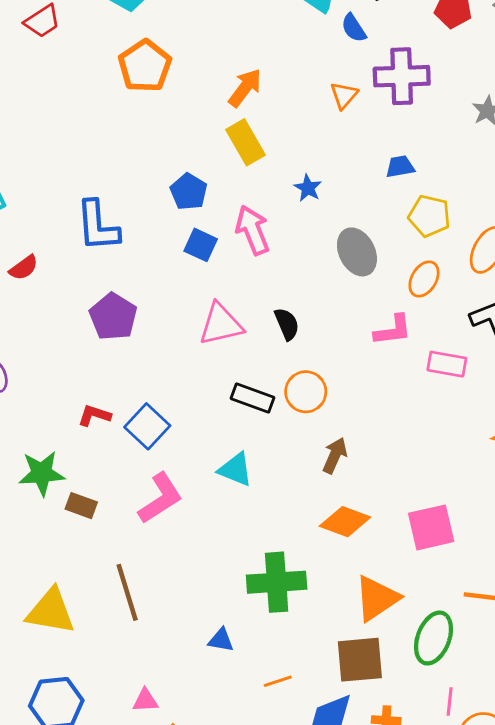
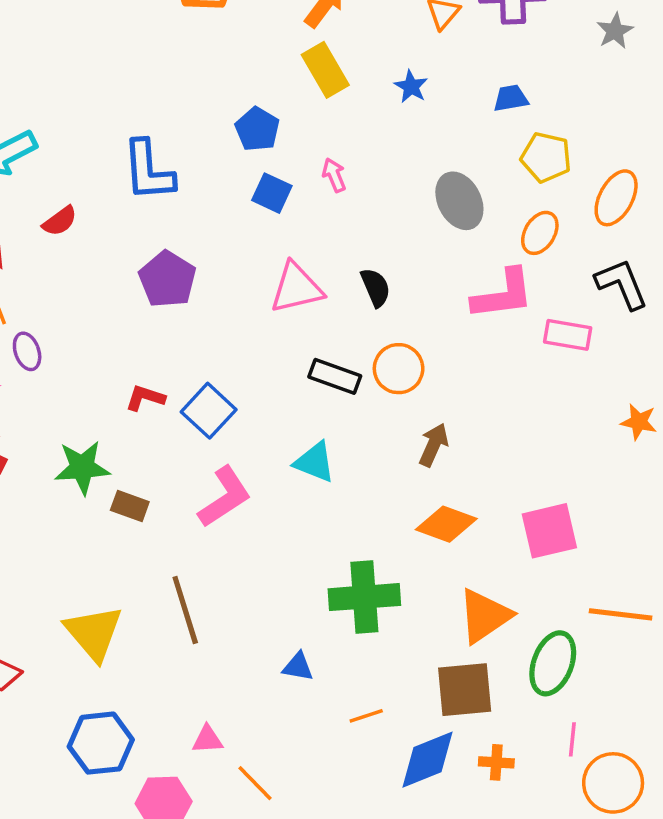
blue star: (308, 188) -> (411, 87), moved
pink arrow: (253, 230) -> (334, 175), size x0.6
pink L-shape: (393, 330) -> (503, 294), size x1.4
yellow triangle: (51, 611) -> (94, 633), turned 40

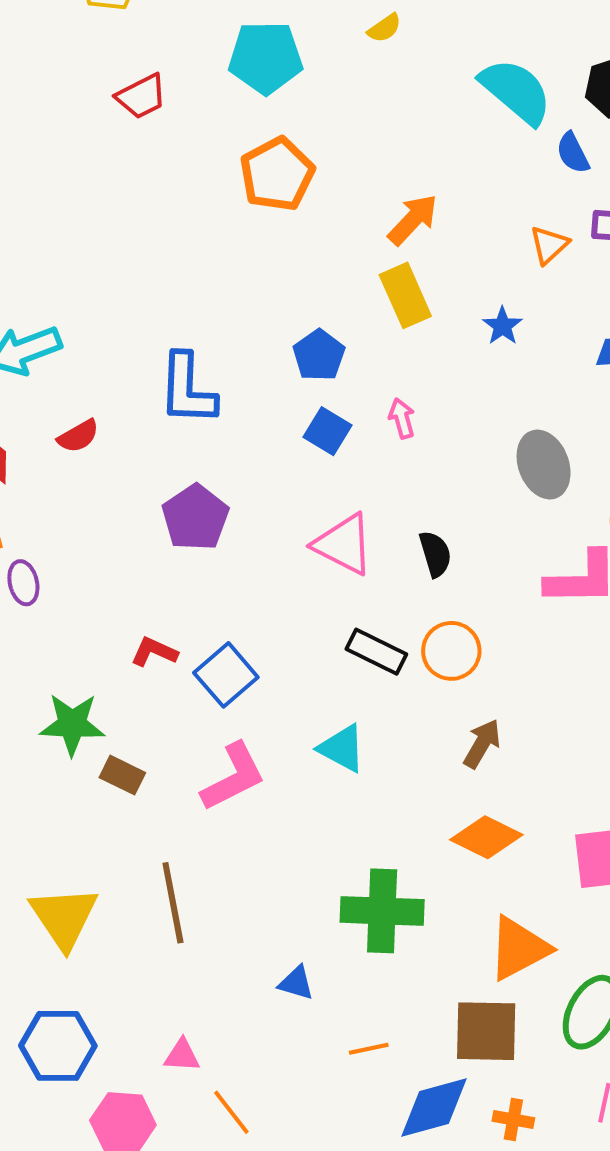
pink triangle: (296, 288) -> (344, 544), turned 34

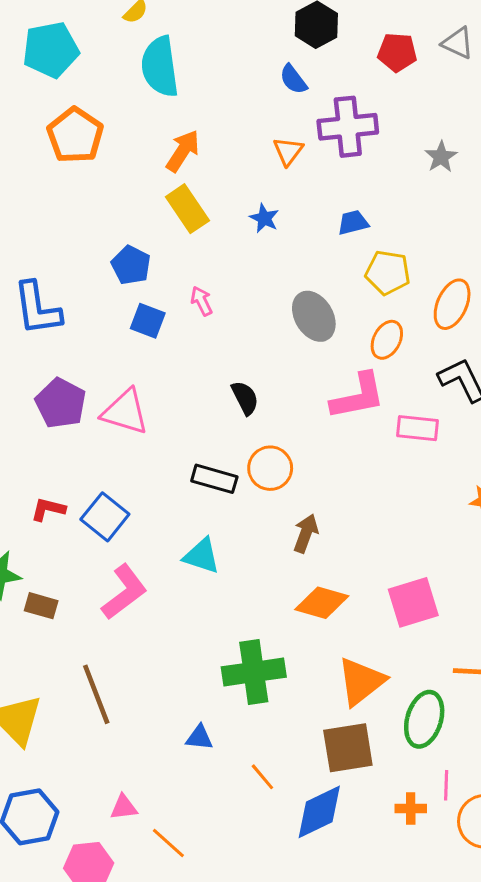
cyan semicircle: (516, 91) -> (160, 67), moved, turned -128
pink triangle: (344, 544) -> (125, 412), moved
orange line: (369, 1049) -> (262, 777), turned 72
orange cross: (513, 1120) -> (411, 808), moved

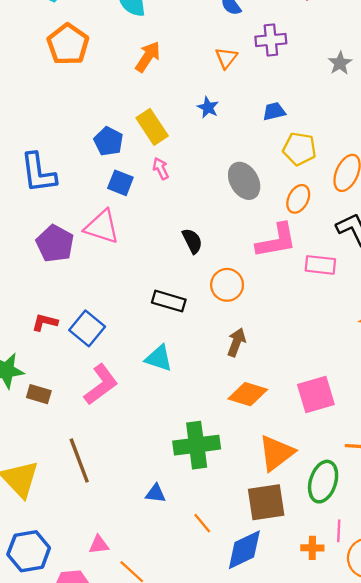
purple cross: (348, 127) -> (271, 40), size x0.7
yellow rectangle: (187, 209) -> (152, 127), moved
pink triangle: (125, 412) -> (102, 227), moved
orange circle: (270, 468) -> (227, 285), moved

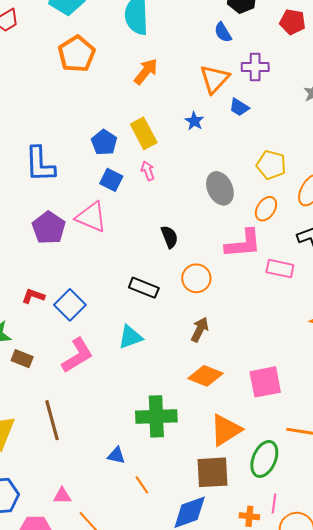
orange triangle: (226, 58) -> (214, 79), size x1.5
blue trapezoid: (274, 111) -> (239, 107), moved, turned -140
cyan triangle: (159, 358) -> (130, 337), turned -44
orange line: (202, 523) -> (142, 485), moved

